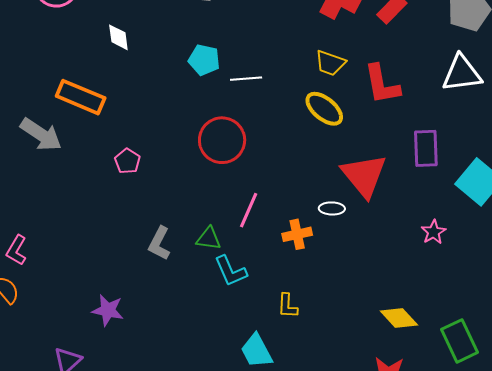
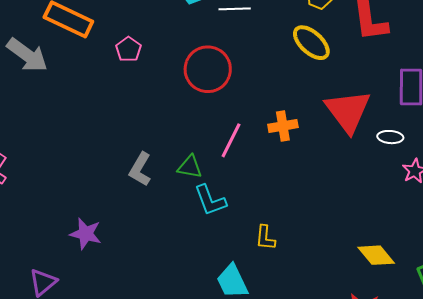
pink pentagon: (127, 161) -> (128, 49), moved
white ellipse: (332, 208) -> (390, 137), moved
orange cross: (297, 234) -> (283, 126), moved

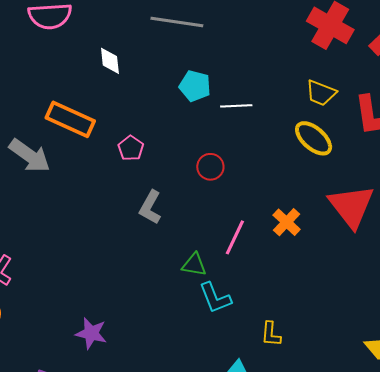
red circle: (208, 69) -> (210, 167), size x0.6
orange cross: (283, 126) -> (287, 222), turned -36
gray L-shape: (140, 169) -> (150, 207), moved

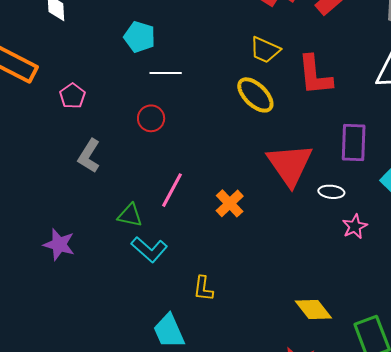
white line: (236, 106) -> (166, 73), moved
orange cross: (287, 222) -> (230, 203), moved
cyan L-shape: (215, 298) -> (149, 249), turned -30
purple star: (91, 333) -> (59, 245), moved

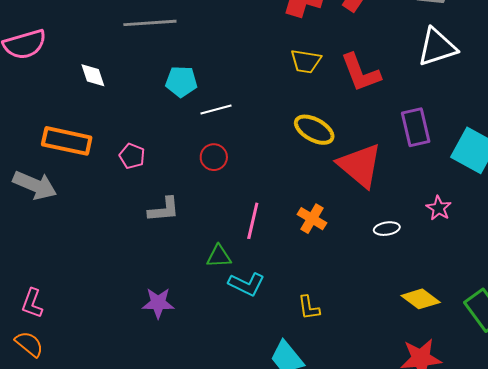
yellow ellipse: (255, 95) -> (314, 130), moved
gray L-shape: (89, 156) -> (164, 210), turned -112
white ellipse: (331, 192) -> (387, 229), moved

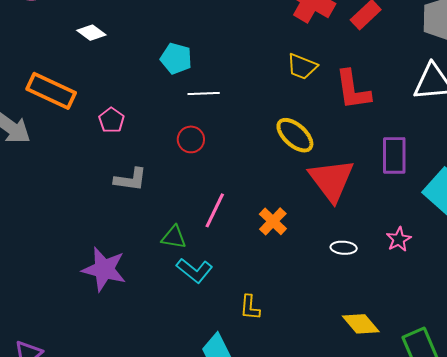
white diamond: (93, 75) -> (91, 33), turned -48
purple star: (158, 303) -> (104, 269), size x1.4

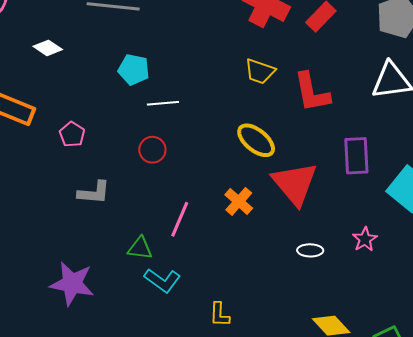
orange cross: (273, 221) -> (239, 201), moved

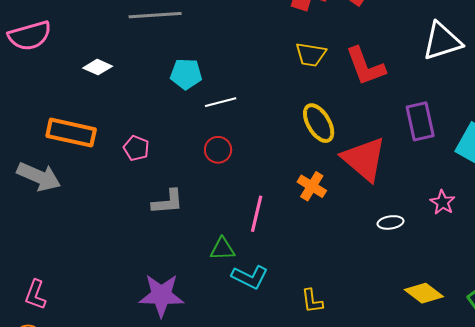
yellow ellipse: (256, 140) -> (319, 123), turned 30

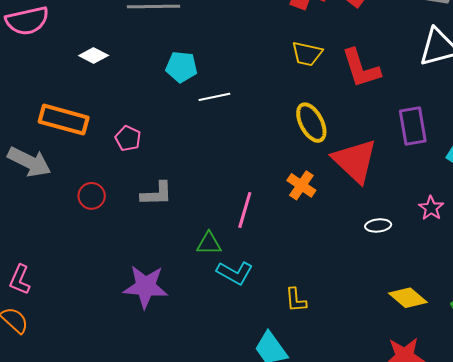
red circle: (218, 150) -> (92, 196), moved

